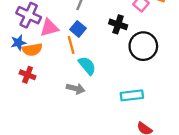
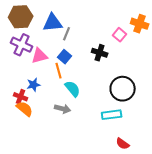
blue star: (18, 43) -> (34, 85), moved
black circle: (143, 46) -> (123, 89), moved
orange semicircle: (32, 50) -> (25, 109), moved, turned -132

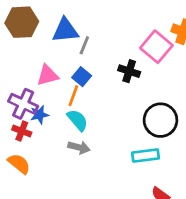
pink square: (120, 35) -> (156, 47), size x1.6
purple cross: (22, 45) -> (23, 104), moved
orange line: (59, 71) -> (73, 96), turned 35
cyan semicircle: (73, 89) -> (78, 120), moved
orange semicircle: (25, 109) -> (19, 164), moved

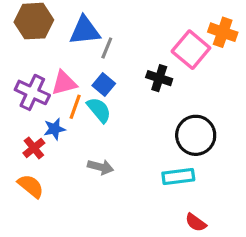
orange line: (73, 96) -> (75, 107), moved
purple cross: (23, 104) -> (32, 92), moved
cyan semicircle: (78, 120) -> (99, 110), moved
red cross: (22, 131) -> (34, 148), turned 30

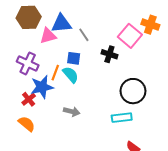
gray line: (107, 48) -> (84, 35), moved, turned -56
pink triangle: (64, 83) -> (48, 36), moved
blue square: (104, 85) -> (74, 58), turned -32
blue star: (55, 129) -> (42, 87), size x1.6

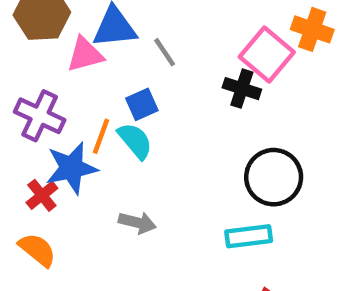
black cross: (109, 54) -> (242, 89), moved
blue square: (74, 58) -> (142, 104), turned -32

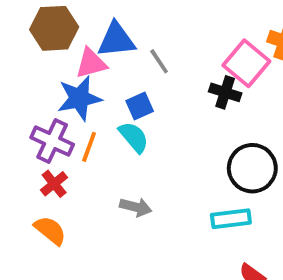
purple cross: (40, 116) -> (52, 141), moved
orange line: (101, 136) -> (89, 147), moved
blue star: (71, 168) -> (79, 98), moved

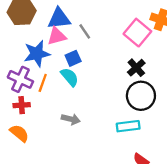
pink triangle: (91, 63) -> (57, 36), moved
black cross: (225, 92) -> (136, 68), moved, turned 30
red cross: (54, 184) -> (22, 105), turned 35

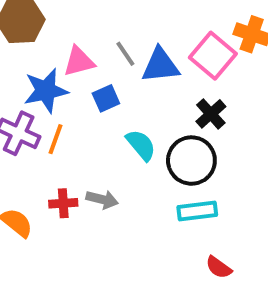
blue triangle: (59, 19) -> (160, 65), moved
cyan semicircle: (70, 77) -> (141, 145), moved
black circle: (141, 96) -> (191, 161), moved
red cross: (22, 105) -> (63, 203), moved

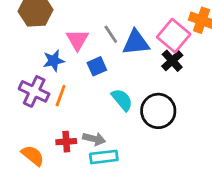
pink triangle: (79, 61) -> (77, 40), turned -45
blue star: (46, 91) -> (54, 61), size x0.7
black cross: (211, 114) -> (172, 61), moved
cyan rectangle: (197, 211) -> (104, 157), moved

